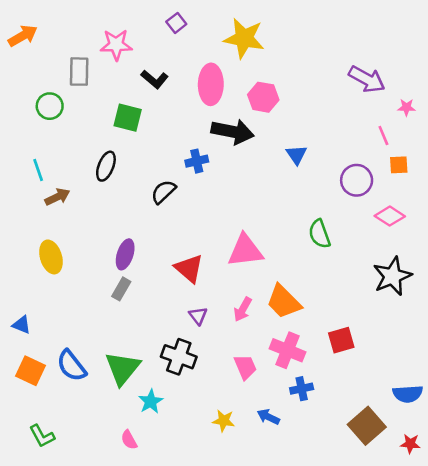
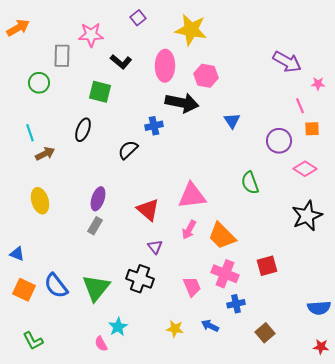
pink arrow: (243, 309) -> (189, 230), moved
cyan star: (151, 401) -> (118, 327), moved
brown square: (367, 426) -> (265, 333), moved, size x0.7

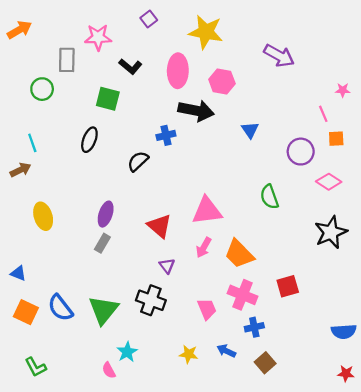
purple arrow: (287, 62) -> (279, 56), moved
brown arrow: (45, 154) -> (20, 170), moved
brown square: (265, 333) -> (265, 363), moved

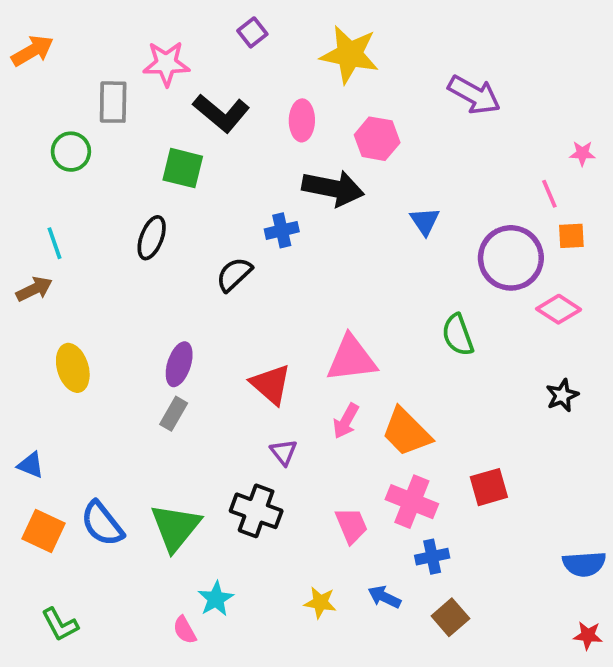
black L-shape: (130, 66) -> (221, 113), size x1.4
pink ellipse: (178, 71) -> (302, 120), size x0.7
purple circle: (301, 152) -> (511, 258), size x1.4
black star: (331, 232) -> (562, 395), size x0.6

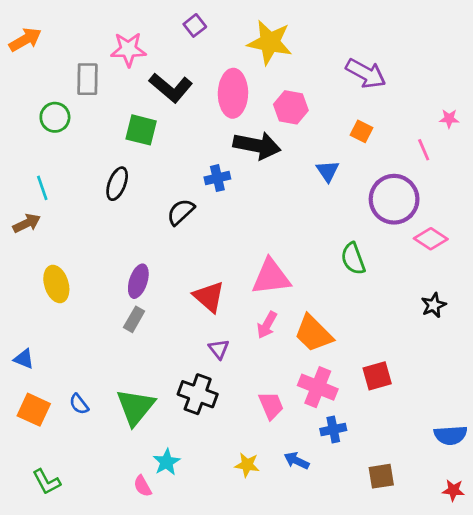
pink ellipse: (302, 120) -> (233, 93), size x1.5
orange square: (571, 236) -> (362, 131), moved, turned 30
blue semicircle: (102, 524) -> (79, 404), size x0.6
brown square: (450, 617) -> (381, 476), moved, turned 32

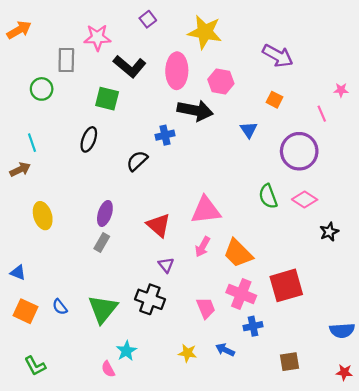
pink diamond: (431, 239) -> (305, 200), moved
red square: (377, 376) -> (286, 285), size x1.5

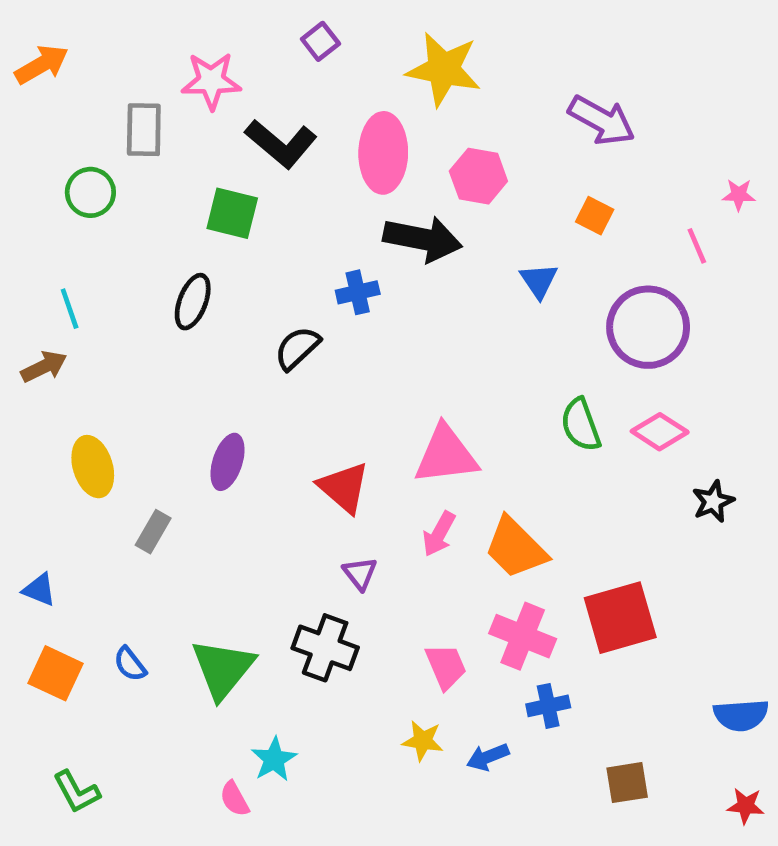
gray rectangle: (102, 242) -> (153, 532), moved
blue arrow: (225, 350) -> (488, 757), turned -48
yellow star: (188, 353) -> (423, 741), moved

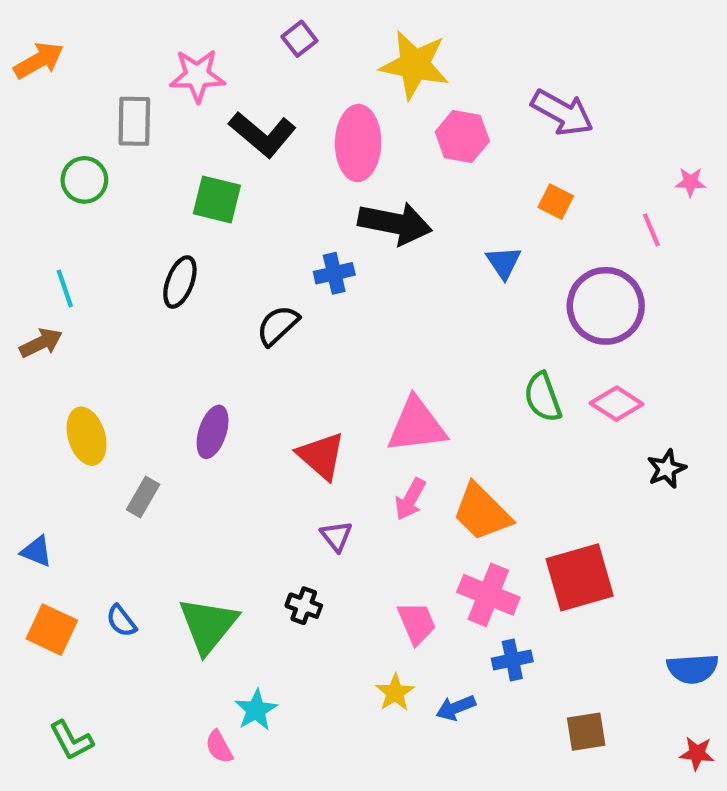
pink hexagon: (478, 176) -> (462, 136), moved
black cross: (325, 648) -> (304, 606), size x0.6
yellow star: (423, 741) -> (395, 693), turned 30

